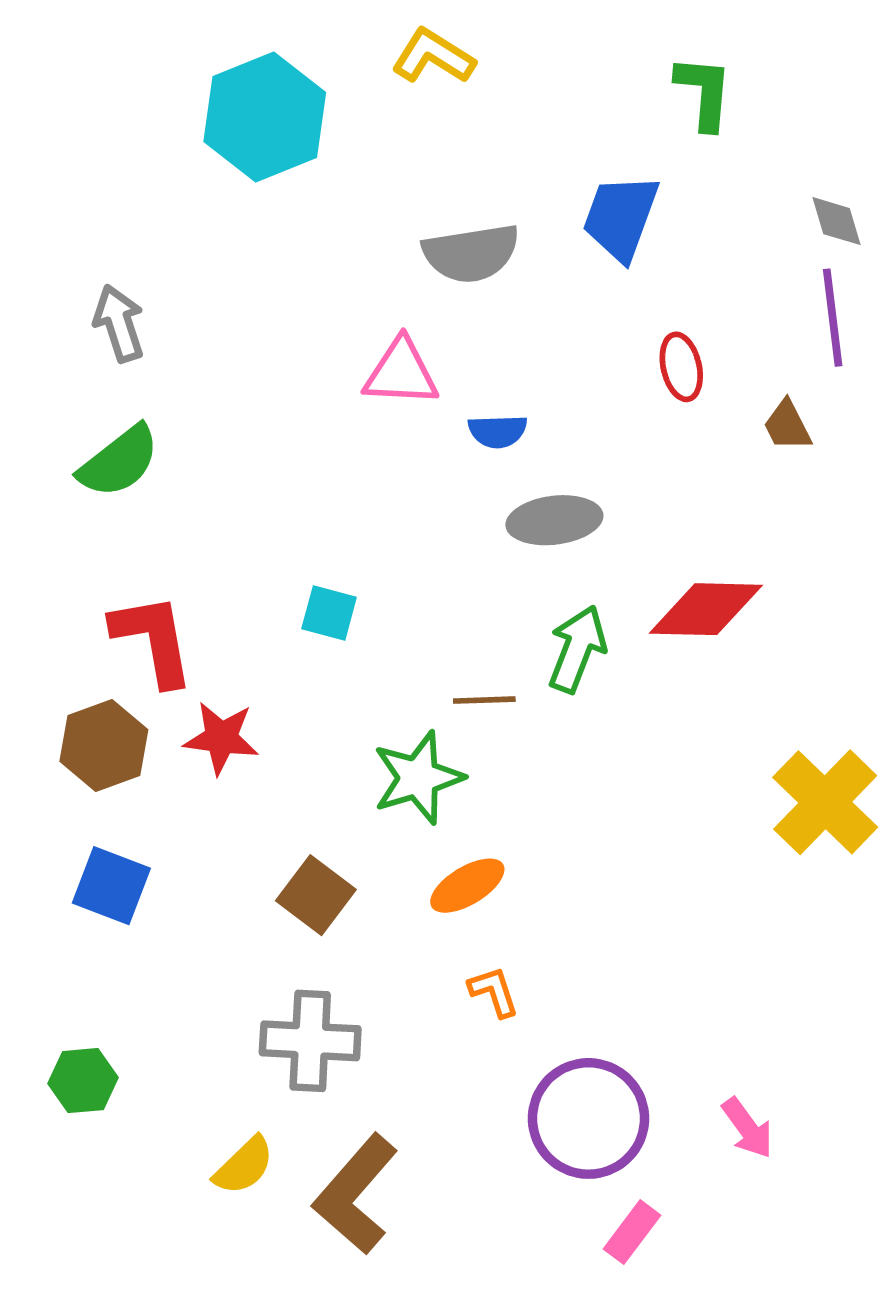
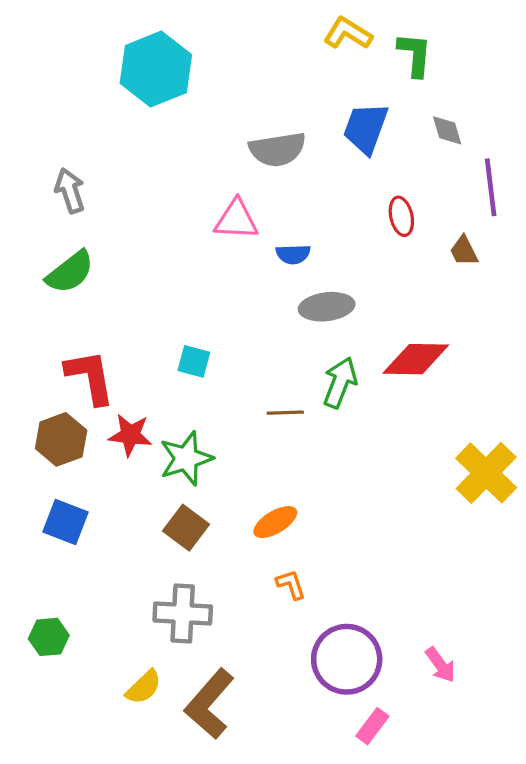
yellow L-shape: (433, 56) -> (348, 33), moved
gray diamond: (836, 221) -> (447, 130), moved
green star: (418, 778) -> (186, 458), moved

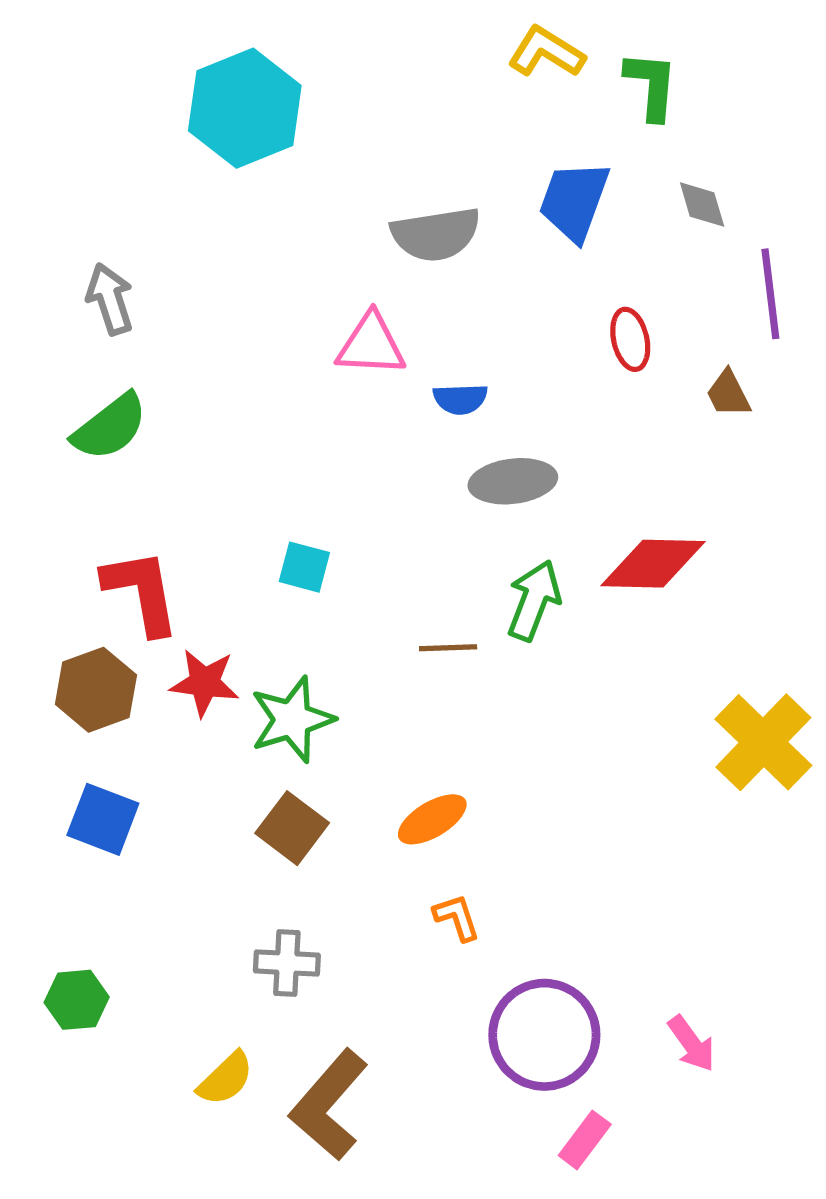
gray cross: (183, 614) -> (287, 963), size x0.7

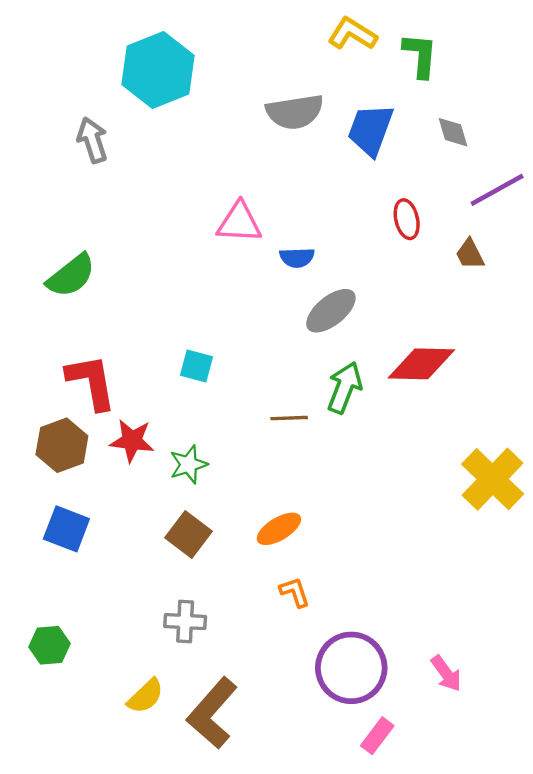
gray semicircle: (436, 234) -> (295, 112), moved
purple line: (770, 294) -> (497, 190), turned 68
gray arrow: (110, 299) -> (92, 140), moved
gray ellipse: (513, 481) -> (331, 311), turned -32
green star: (292, 719) -> (189, 464), size x0.7

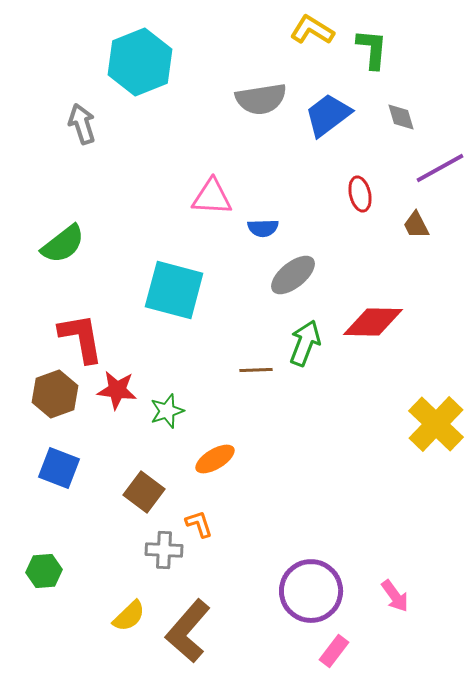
blue trapezoid: (370, 130) -> (328, 115), turned 33
cyan square: (196, 366) -> (174, 290), moved, size x2.0
orange ellipse: (279, 529) -> (215, 459), moved
brown square: (189, 534) -> (144, 492), moved
orange L-shape: (295, 592) -> (199, 524), moved

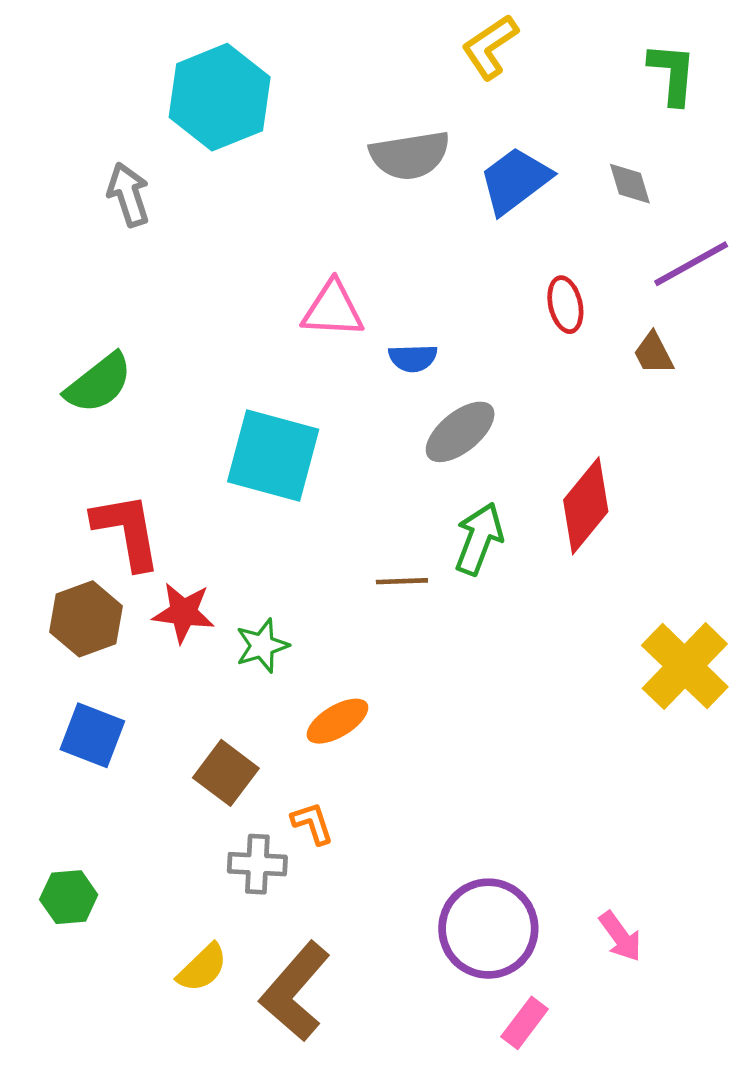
yellow L-shape: (312, 30) -> (490, 47), turned -66
green L-shape: (372, 49) -> (672, 74), moved
red diamond: (373, 322) -> (586, 506), turned -52

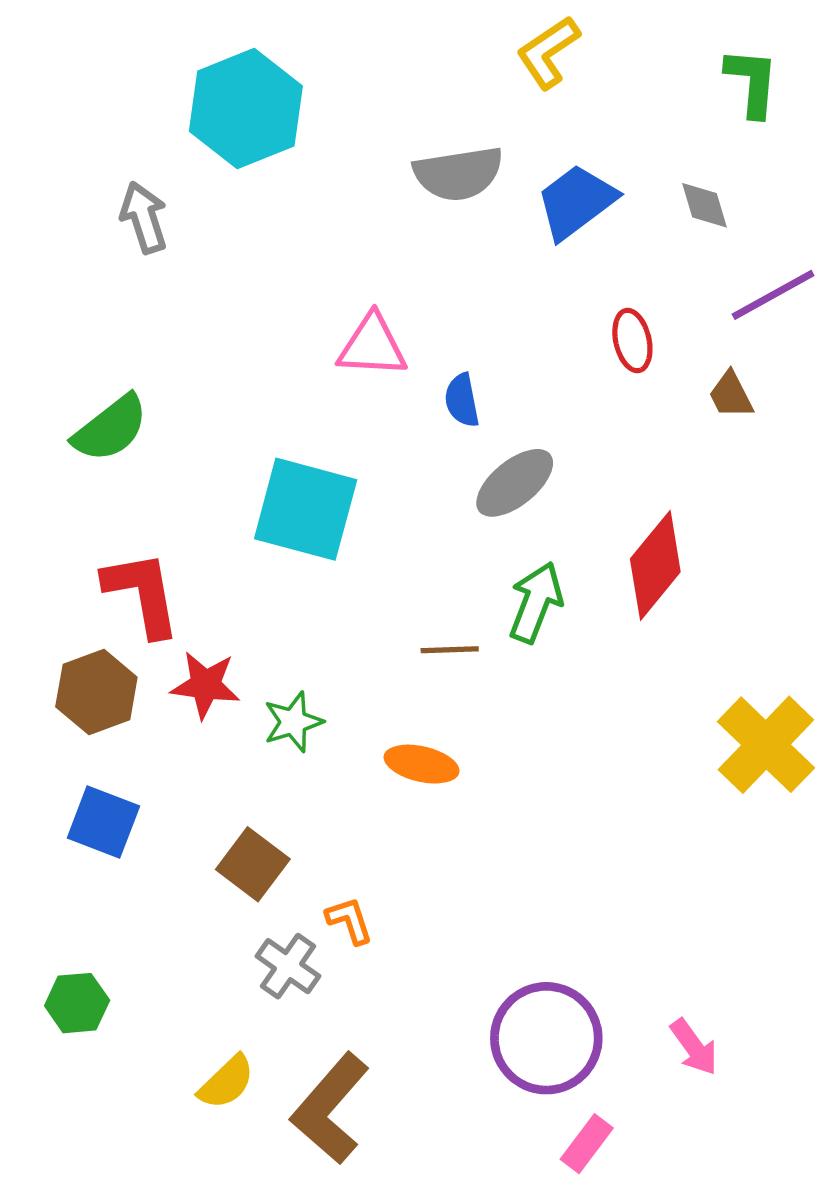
blue semicircle: (413, 358) -> (462, 400), turned 81
orange ellipse: (337, 721) -> (422, 764), moved, turned 44
gray cross: (257, 864) -> (288, 966), turned 32

